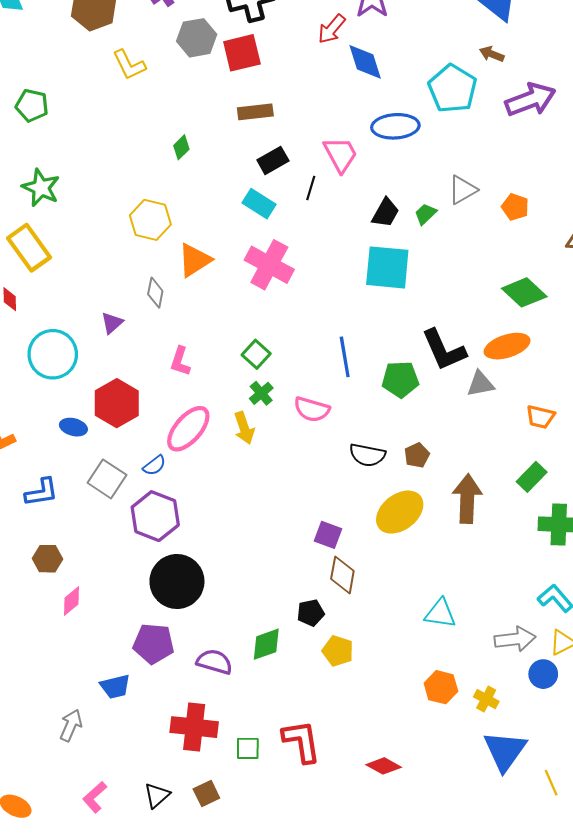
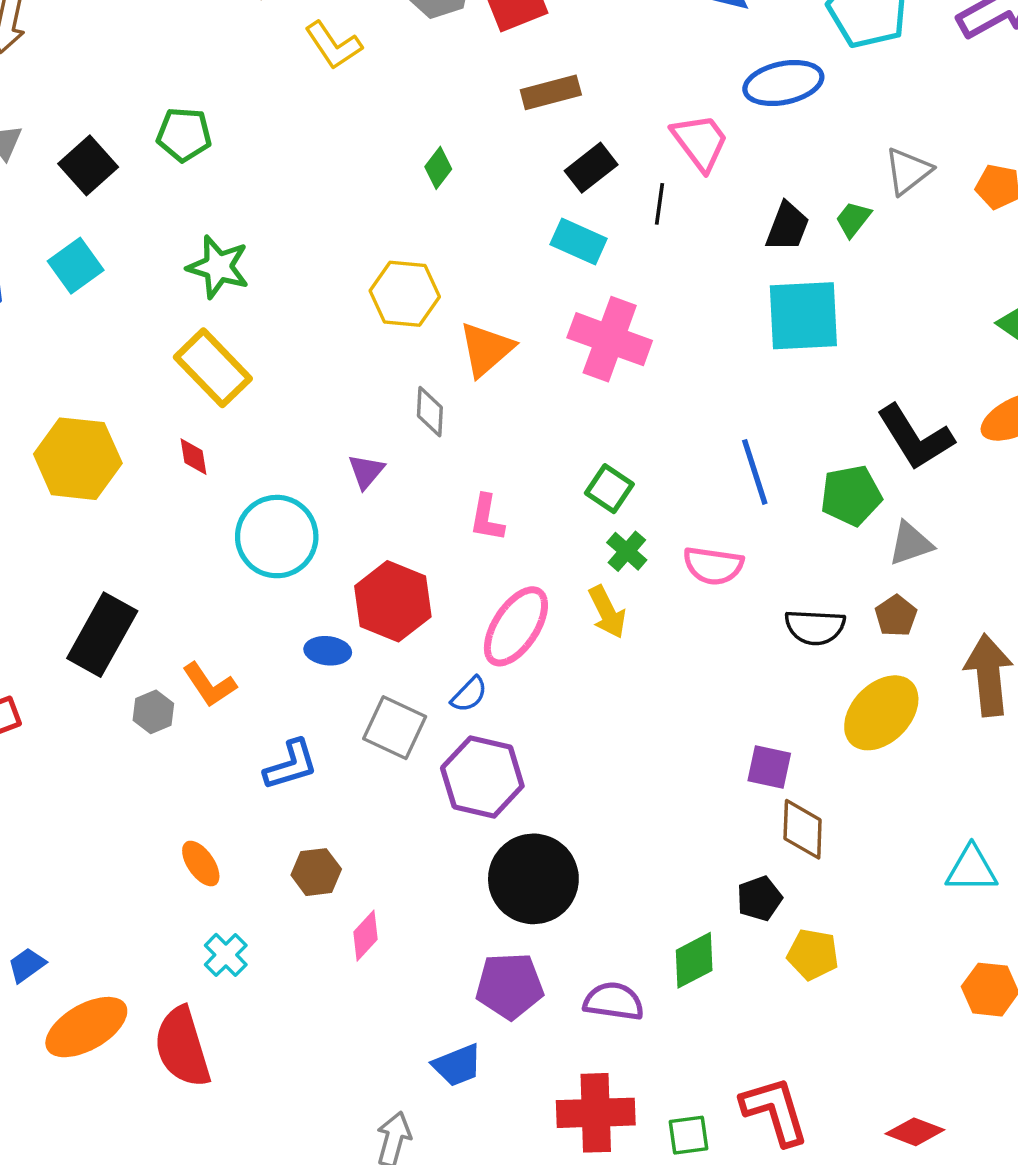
gray triangle: (480, 384) -> (911, 544), moved

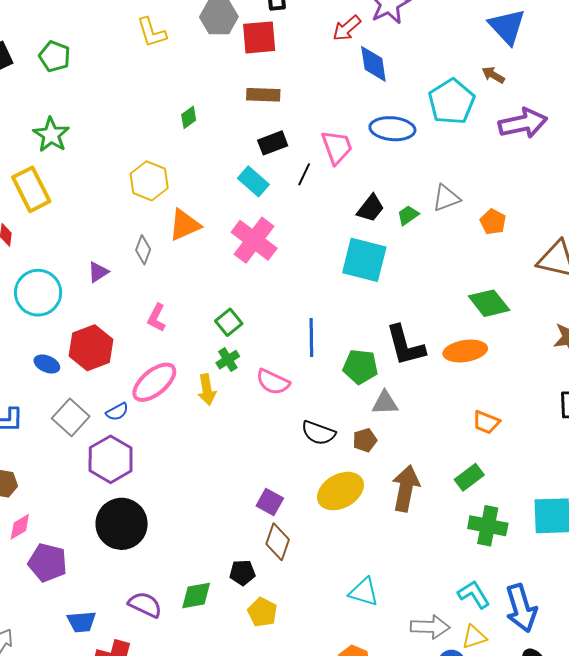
purple pentagon: (510, 986) -> (47, 563), moved
blue trapezoid: (457, 1065) -> (82, 622), moved

